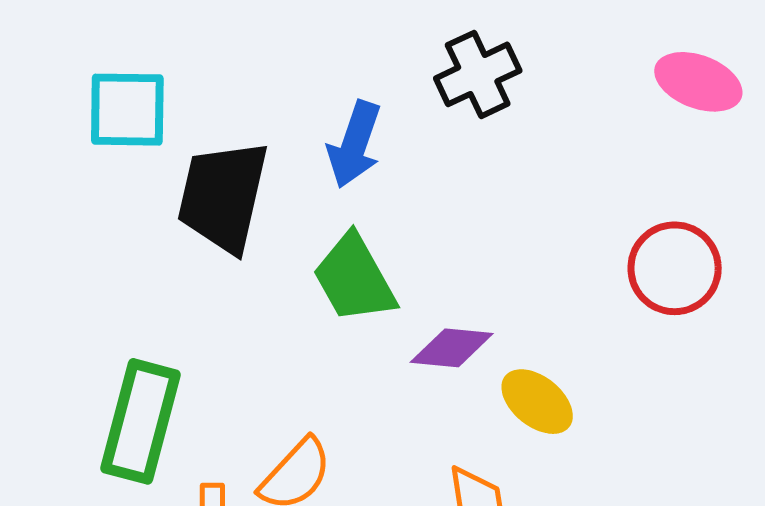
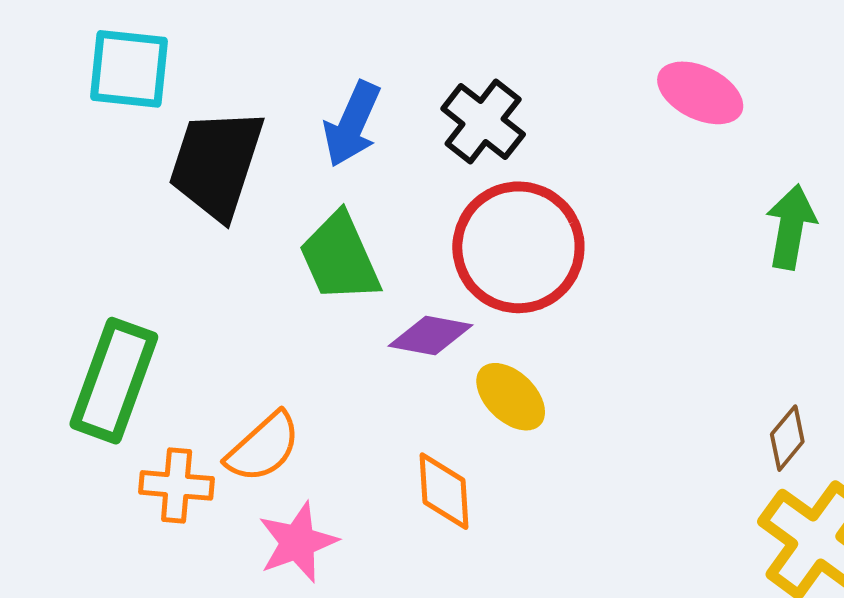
black cross: (478, 74) -> (483, 122), moved, turned -32
red circle: (675, 268) -> (518, 247), moved, size x1.4

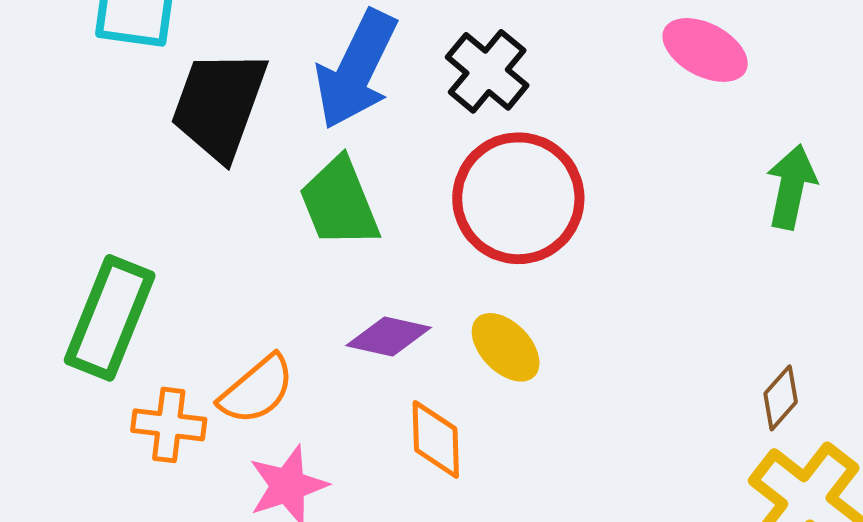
blue arrow: (352, 124) -> (356, 70), size x1.4
purple diamond: (430, 335) -> (389, 337), moved

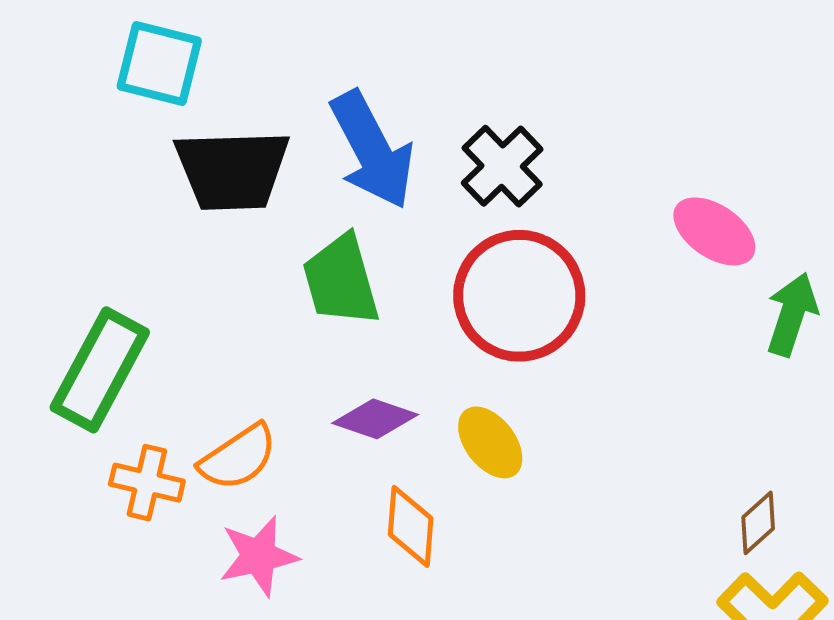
pink ellipse: (705, 50) -> (714, 231), moved
blue arrow: (356, 70) -> (372, 150), turned -60
black trapezoid: (219, 105) -> (232, 170), turned -118

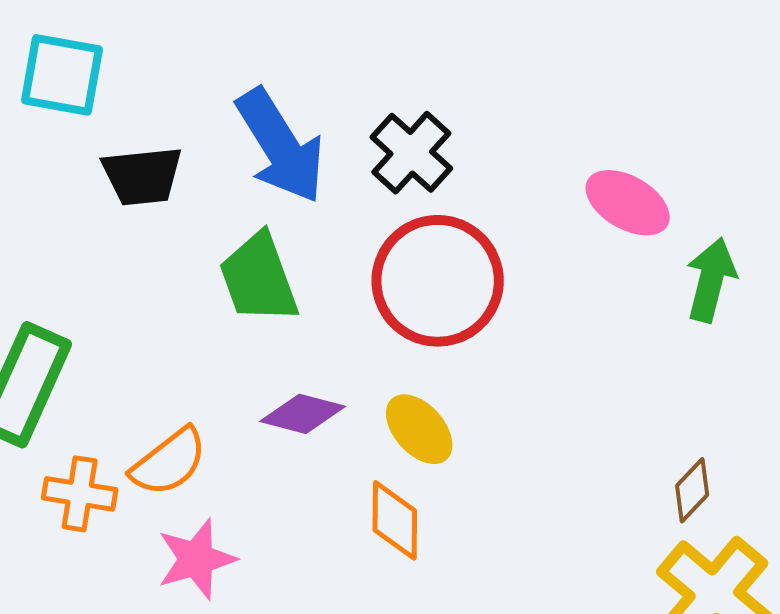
black trapezoid: (232, 170) -> (142, 176), size x0.7
orange diamond: (411, 526) -> (395, 520), moved

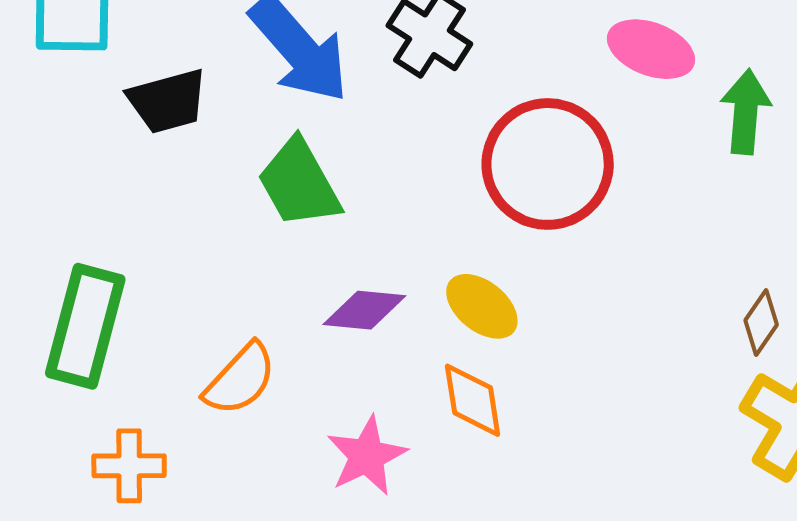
red circle: (438, 281) -> (548, 164), moved
orange cross: (80, 494) -> (129, 466), moved
pink star: (196, 559) -> (367, 456), moved

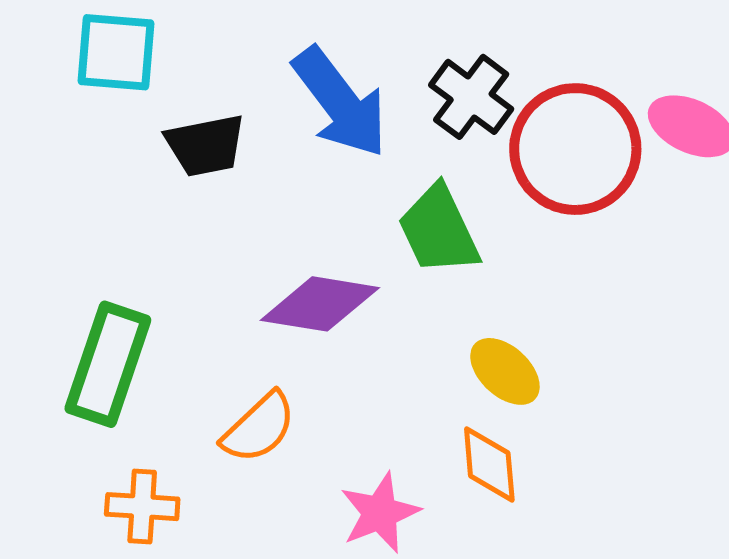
red circle: (548, 164) -> (575, 149), moved
green trapezoid: (299, 183) -> (439, 230), moved
purple diamond: (364, 310) -> (320, 304), moved, size x1.4

